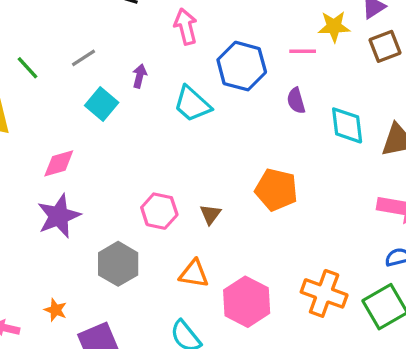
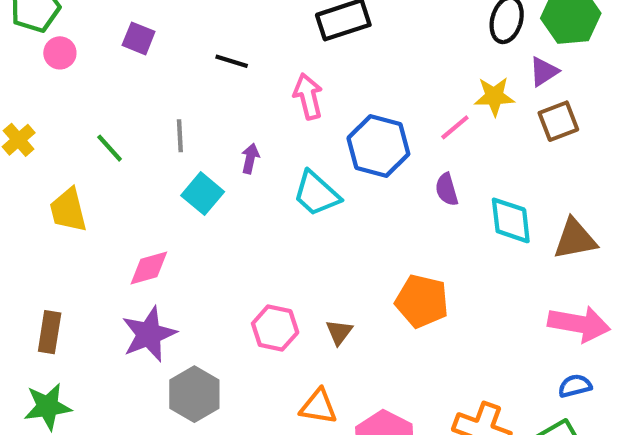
pink line: (303, 51) -> (455, 127), turned -40
gray line: (84, 58) -> (180, 136), turned -60
gray hexagon: (118, 264) -> (194, 394), moved

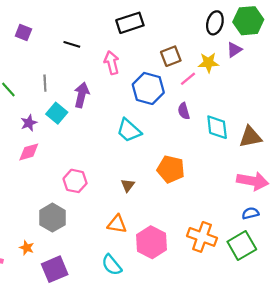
brown square: (558, 121) -> (171, 56), moved
purple arrow: (250, 158) -> (82, 95), size x1.6
cyan trapezoid: (316, 194) -> (129, 130), moved
pink hexagon: (275, 328) -> (75, 181), moved
purple star: (149, 334) -> (29, 123), moved, size x0.6

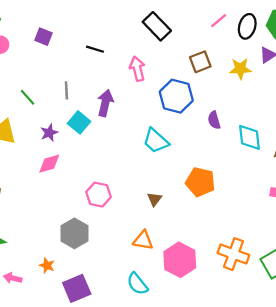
black rectangle: (130, 23) -> (157, 26), turned 64
pink line: (188, 79) -> (219, 21), moved

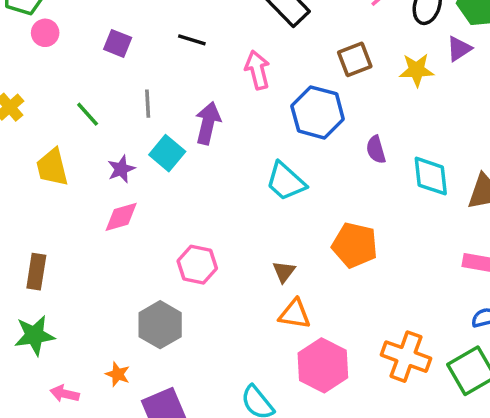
purple square: (44, 37) -> (118, 43), moved
orange triangle: (143, 240) -> (295, 314), moved

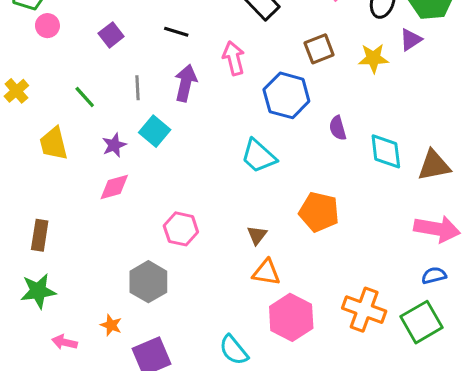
purple square: (118, 43) -> (111, 35), turned 30
purple arrow: (208, 123) -> (186, 83), moved

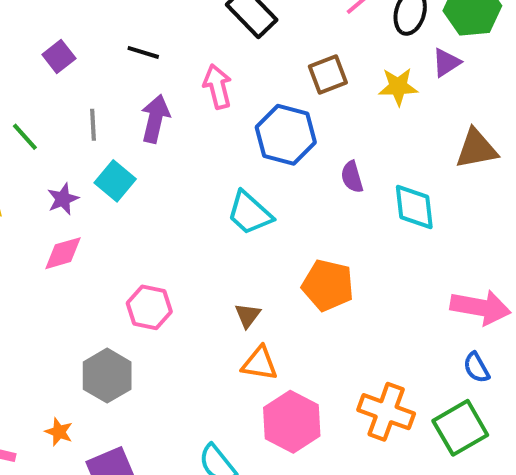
brown triangle: (434, 165) -> (476, 149), moved
blue semicircle: (434, 276) -> (476, 368), turned -105

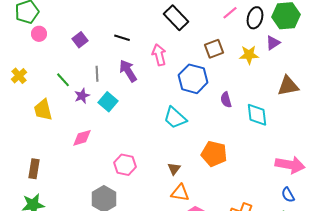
purple arrow: (155, 119) -> (128, 71), turned -45
purple star: (63, 199) -> (82, 96), moved

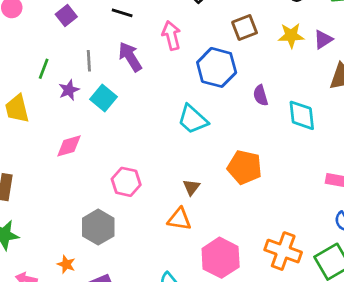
purple triangle: (273, 43) -> (323, 39), moved
green line: (63, 80) -> (44, 69), turned 63
orange triangle: (180, 193) -> (179, 219), moved

